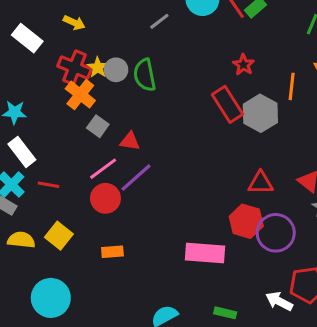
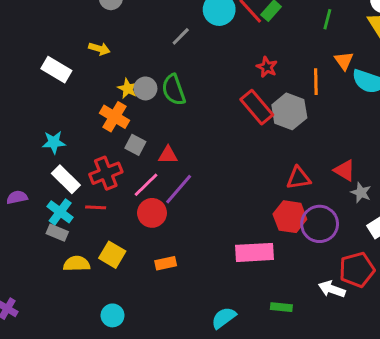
red cross: (75, 68) -> (106, 173), moved, turned -36
cyan circle: (51, 298) -> (113, 315), size x0.6

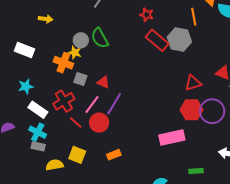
red star: (267, 67) -> (147, 15), moved
white rectangle: (56, 70) -> (24, 50), moved
yellow star: (128, 89) -> (75, 53), moved
red triangle: (168, 155) -> (103, 82), turned 32
red line: (96, 207) -> (76, 123), moved, turned 48

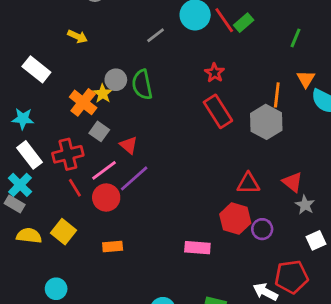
gray hexagon: (179, 40) -> (266, 122), moved
purple circle: (212, 111) -> (262, 229), size x0.6
pink rectangle: (172, 138) -> (197, 248), size x0.7

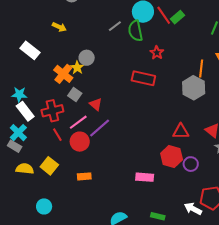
green semicircle: (142, 85) -> (135, 31), moved
red rectangle: (218, 111) -> (143, 78), moved, turned -45
cyan star: (23, 119) -> (19, 94), moved

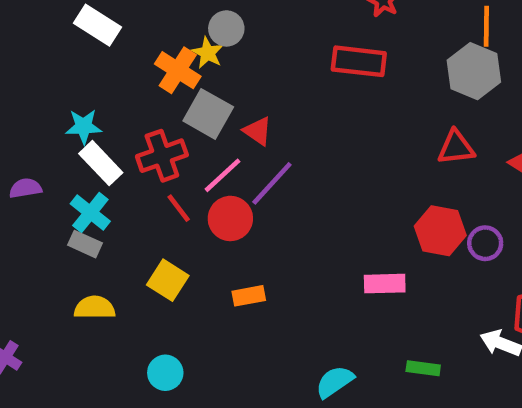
gray square: (75, 95) -> (208, 114), size x1.5
red triangle: (181, 131) -> (456, 148), moved
yellow semicircle: (25, 169) -> (95, 308), moved

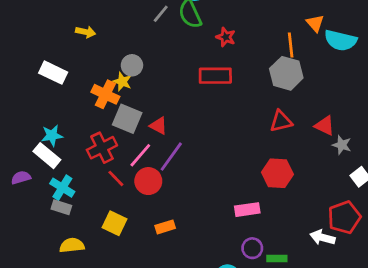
white rectangle: (101, 163) -> (47, 156), moved
purple circle: (485, 243) -> (252, 248), moved

